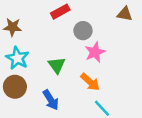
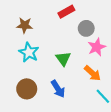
brown circle: (15, 87) -> (27, 89), moved

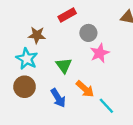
brown star: (25, 25) -> (37, 35), moved
orange arrow: (92, 73) -> (85, 89), moved
brown circle: (27, 89) -> (25, 87), moved

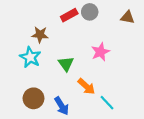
gray circle: (88, 33) -> (90, 12), moved
brown circle: (25, 87) -> (33, 98), moved
blue arrow: (58, 98) -> (62, 106), moved

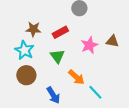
red rectangle: (69, 15) -> (60, 32), moved
brown triangle: (127, 17) -> (112, 41), moved
brown circle: (33, 98) -> (26, 75), moved

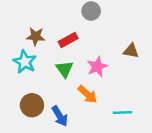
pink star: (89, 45) -> (97, 67), moved
brown circle: (26, 75) -> (32, 105), moved
cyan line: (95, 92) -> (123, 112), moved, turned -49

